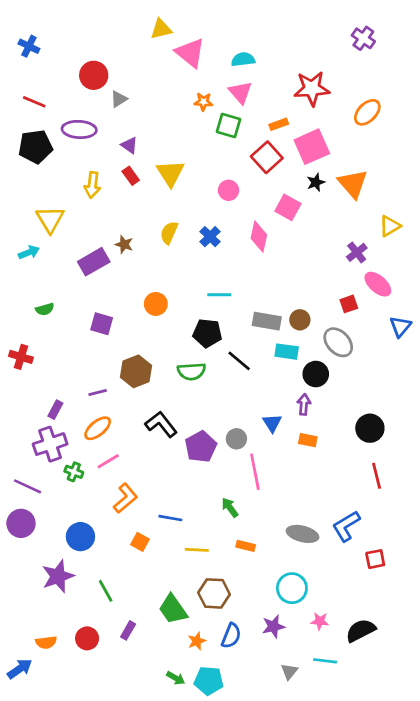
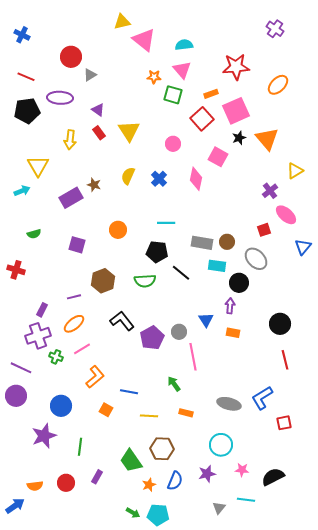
green line: (106, 591) -> (80, 447), turned 36

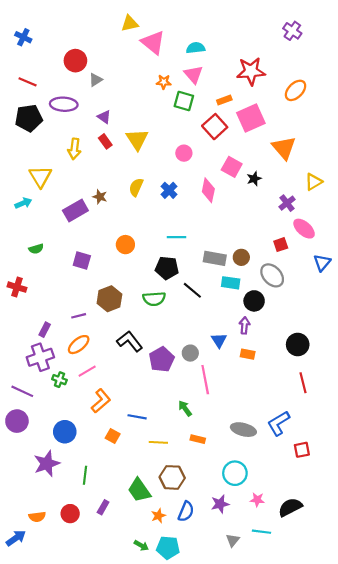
black star: (239, 138) -> (254, 179), moved

